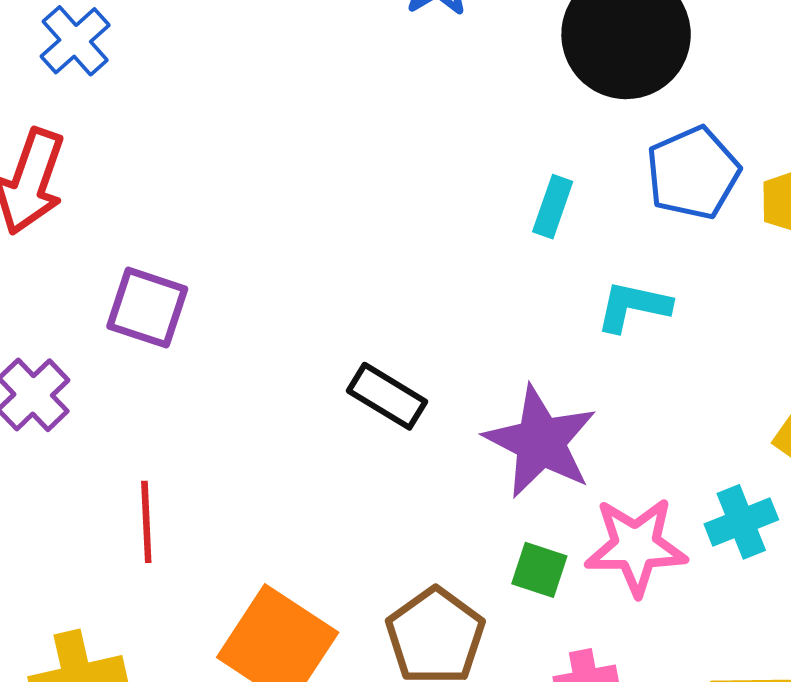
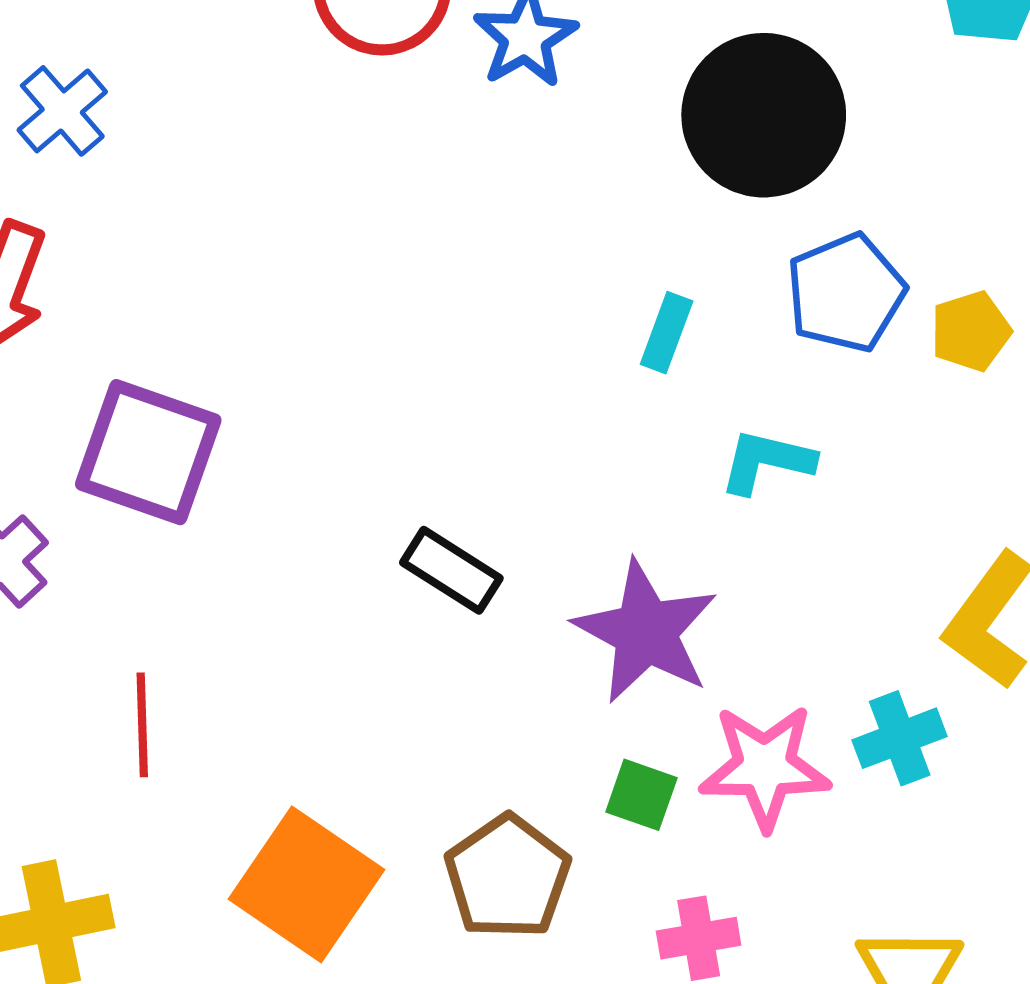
purple square: (147, 308) -> (148, 452), size x1.4

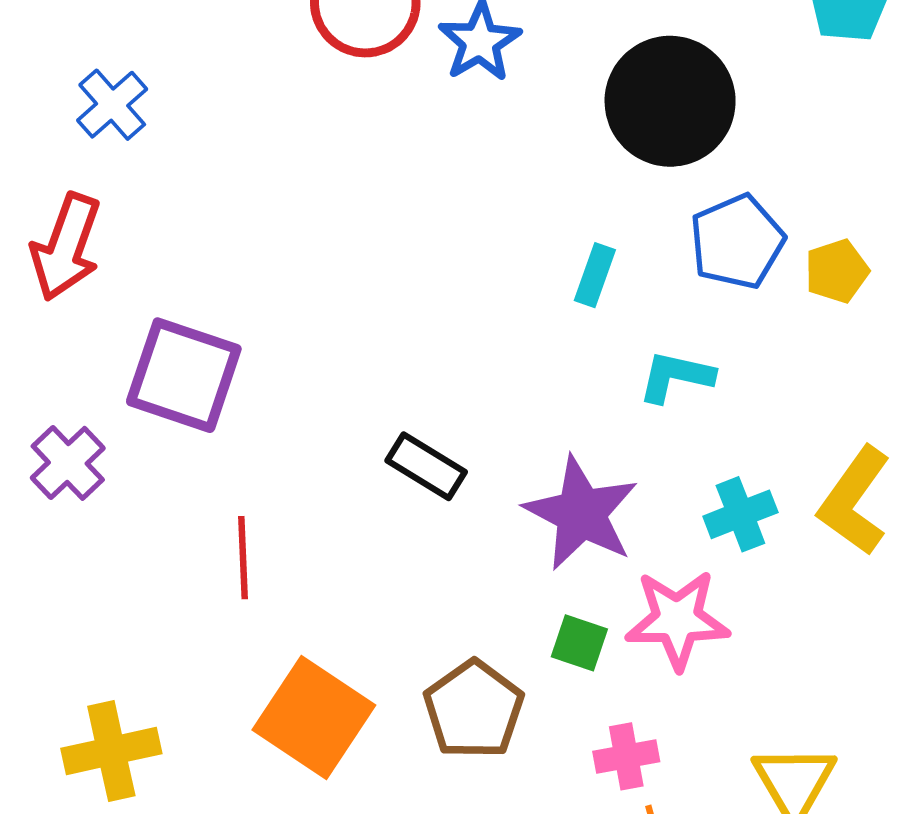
red line: (142, 725) -> (243, 558), moved
cyan cross: (900, 738) -> (740, 514), moved

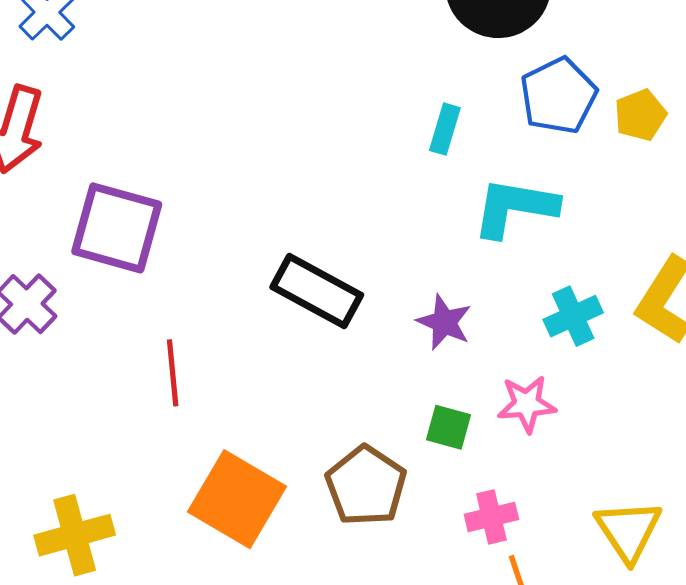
cyan L-shape: (676, 377) -> (515, 208), size x1.4
black rectangle: (426, 466) -> (317, 291), size x1.4
purple star: (581, 513) -> (444, 322), size x0.6
pink star: (677, 620) -> (527, 404), size x0.7

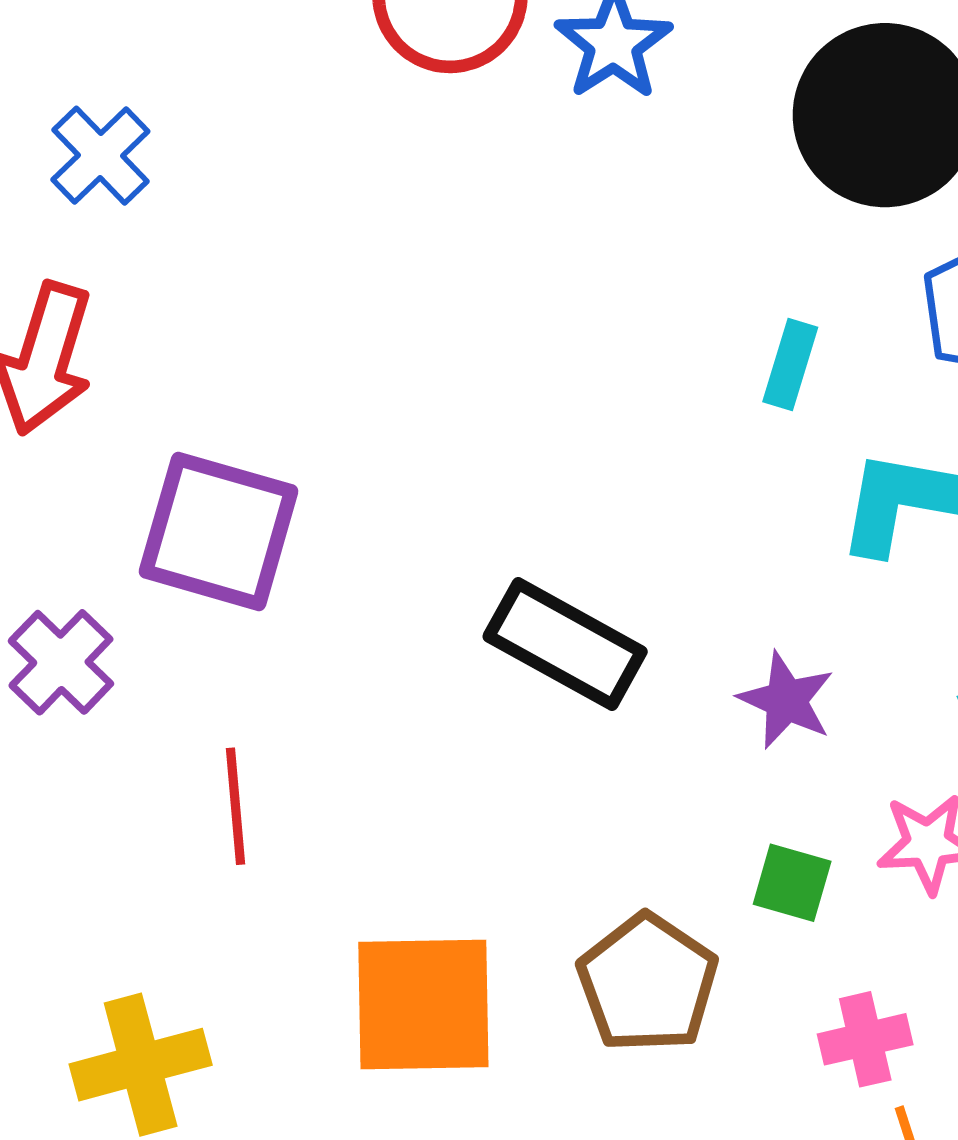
red line: (173, 373) -> (235, 806), moved
orange square: (237, 499) -> (423, 1005), turned -32

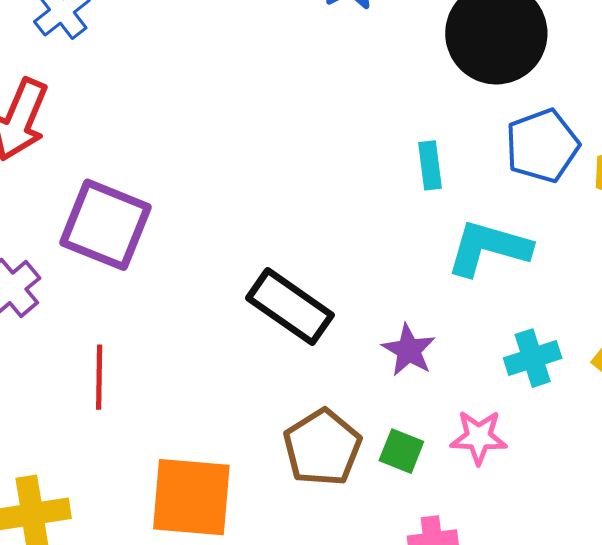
cyan rectangle: (790, 364) -> (430, 165), turned -30
brown pentagon: (648, 983) -> (322, 447), moved

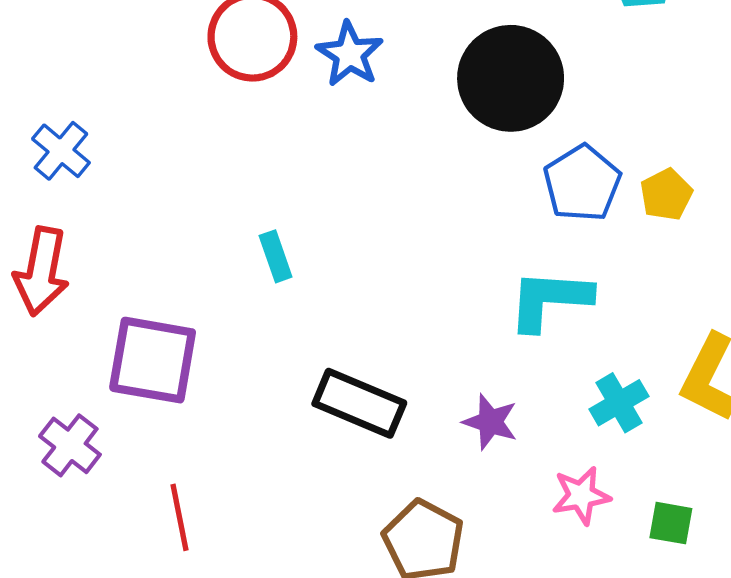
cyan rectangle: (430, 165) -> (276, 256), moved
green square: (401, 451) -> (671, 523), moved

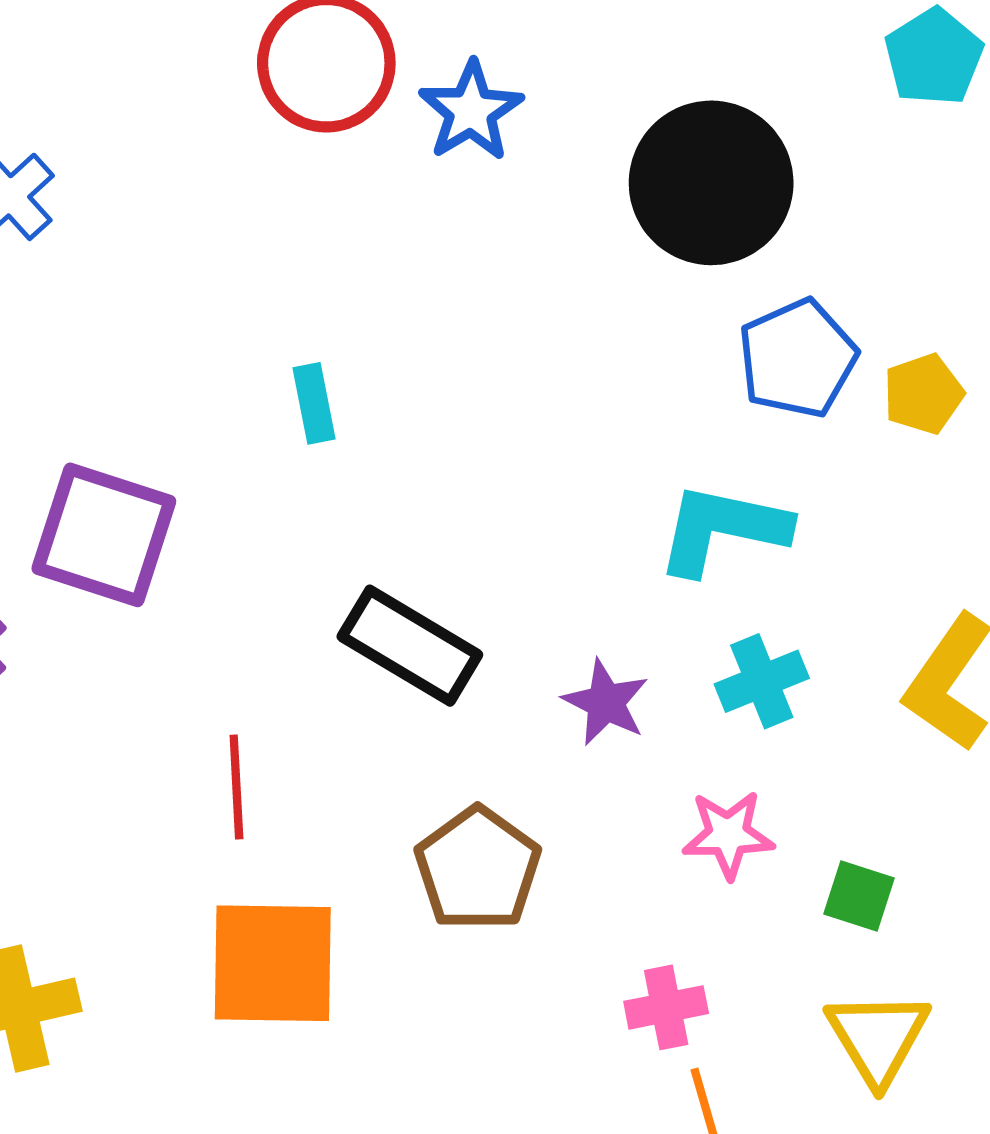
cyan cross: (619, 403) -> (762, 681), moved
red line: (179, 517) -> (236, 787), moved

